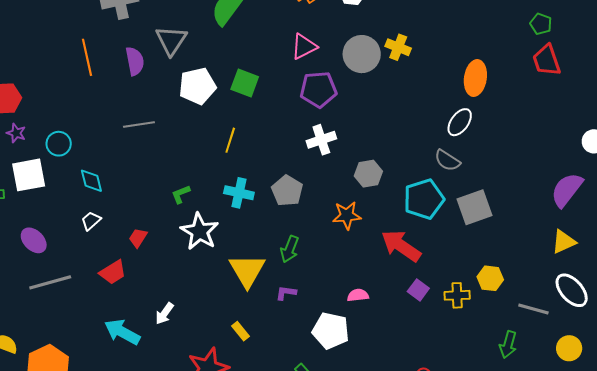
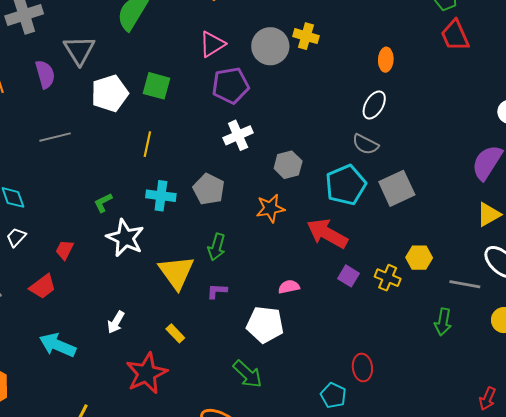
orange ellipse: (475, 78) -> (386, 60), size x0.7
yellow cross: (457, 295) -> (388, 278), turned 30
white arrow: (164, 313) -> (116, 322), moved

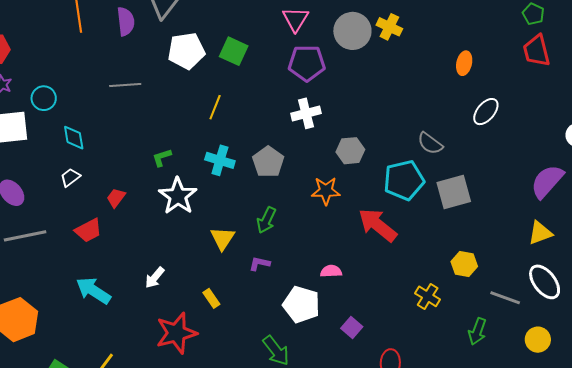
pink triangle: (212, 44) -> (296, 19), turned -36
white ellipse: (374, 105) -> (486, 112), moved
yellow triangle: (176, 272) -> (223, 238), size x0.7
purple square: (349, 276) -> (352, 328), moved
yellow cross: (388, 278) -> (428, 296), moved

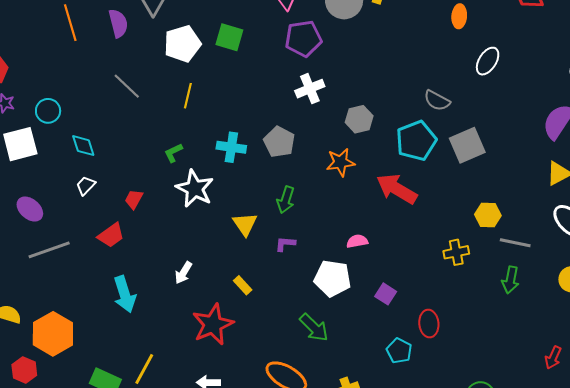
gray line: (125, 85) -> (127, 86), turned 56
yellow line: (215, 107) -> (188, 96), moved
cyan arrow: (93, 291) -> (125, 294), turned -132
yellow cross: (428, 296) -> (456, 252), turned -35
gray line: (505, 298) -> (515, 243), moved

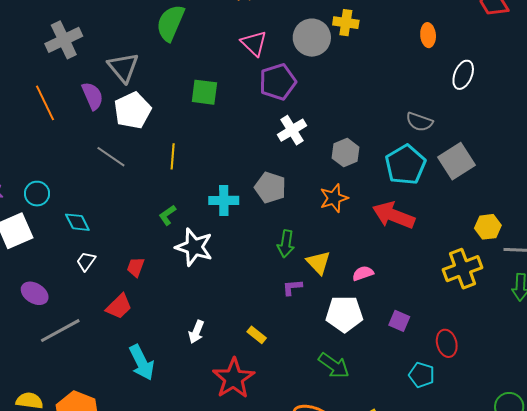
white pentagon: (182, 44) -> (132, 110), moved
yellow triangle: (245, 224) -> (318, 263), moved
yellow cross: (456, 252) -> (462, 269), size x1.5

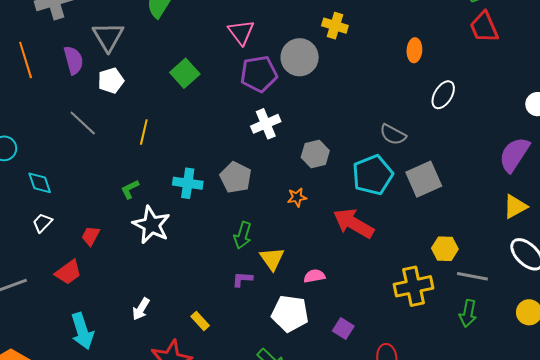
gray circle: (312, 38) -> (300, 57), moved
green square: (204, 92) -> (185, 73), turned 32
white pentagon: (132, 110) -> (111, 81), size x0.7
orange star: (334, 198) -> (297, 197), size x0.7

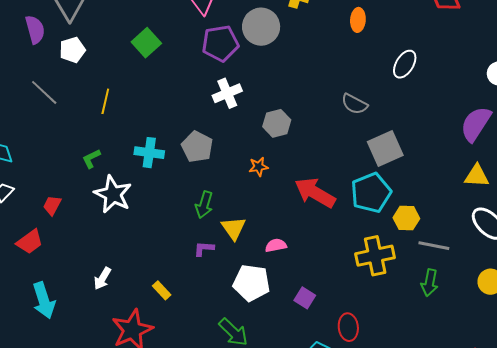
orange ellipse: (414, 50) -> (358, 20), moved
cyan pentagon: (373, 175) -> (371, 193), moved
yellow triangle: (515, 207) -> (477, 176), turned 32

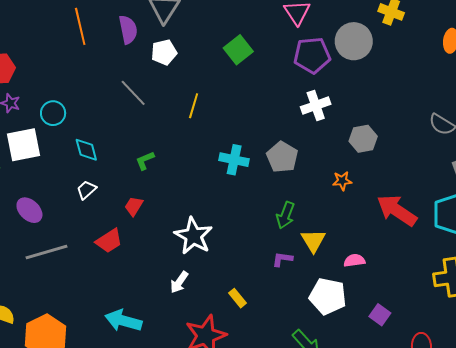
green L-shape: (91, 159) -> (145, 161), moved
white star: (113, 194) -> (193, 236), moved
cyan arrow: (44, 300) -> (123, 321), moved, turned 120

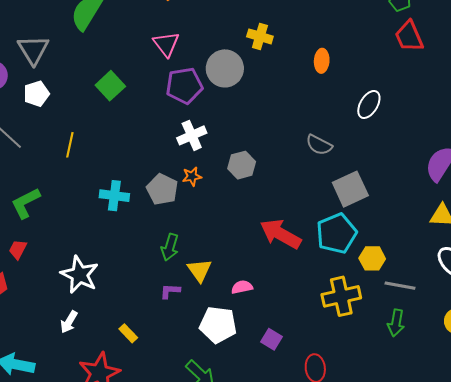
green L-shape: (145, 161) -> (26, 203), size x1.6
orange star: (342, 181) -> (192, 176), moved

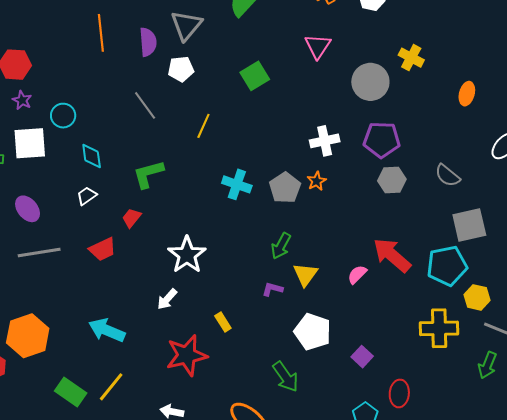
purple pentagon: (184, 86) -> (382, 140), moved
gray hexagon: (242, 165) -> (392, 180), moved
orange star: (192, 176) -> (317, 181), turned -30
pink semicircle: (242, 287) -> (357, 274), moved, turned -45

